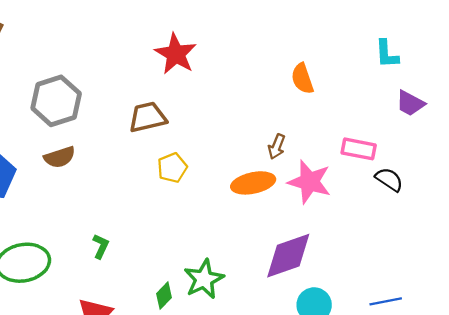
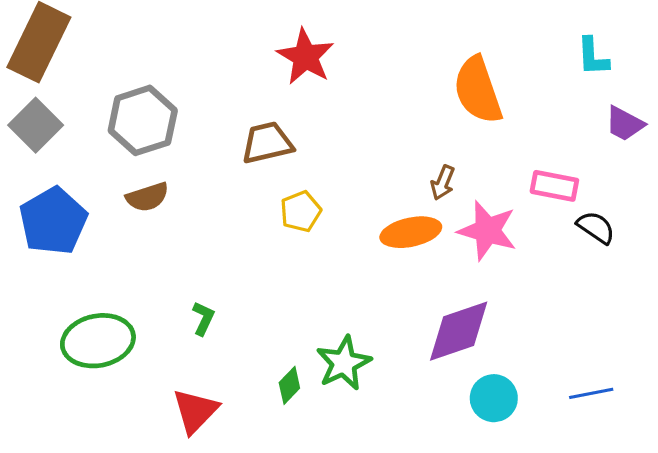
orange semicircle: (302, 79) -> (478, 90), size x1.6

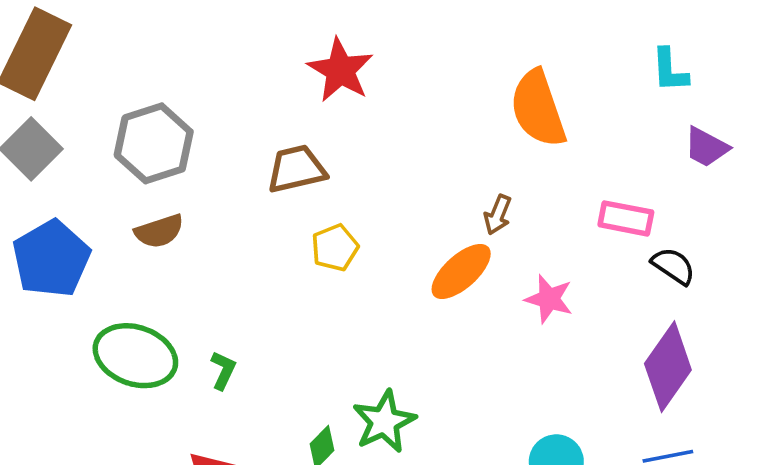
pink star: (487, 231) -> (549, 299), moved, size x0.7
orange ellipse: (411, 232) -> (461, 271), turned -30
purple diamond: (459, 331) -> (668, 367), moved, turned -36
green ellipse: (98, 341) -> (135, 356), moved, turned 30

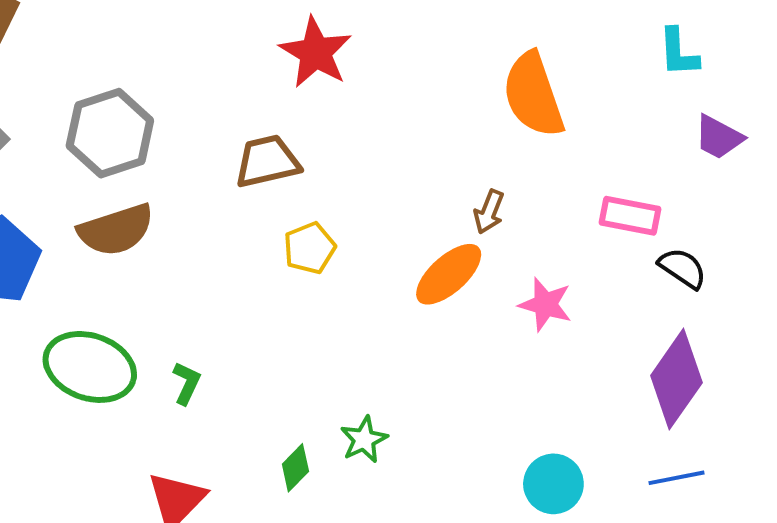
brown semicircle: (159, 231) -> (116, 230), size x1.4
green star: (384, 422) -> (364, 440), size x0.7

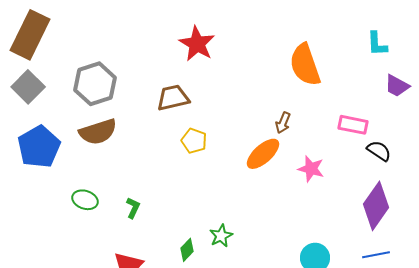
yellow pentagon: (310, 248) -> (194, 141), turned -30
green ellipse: (90, 367) -> (85, 200), size x0.6

